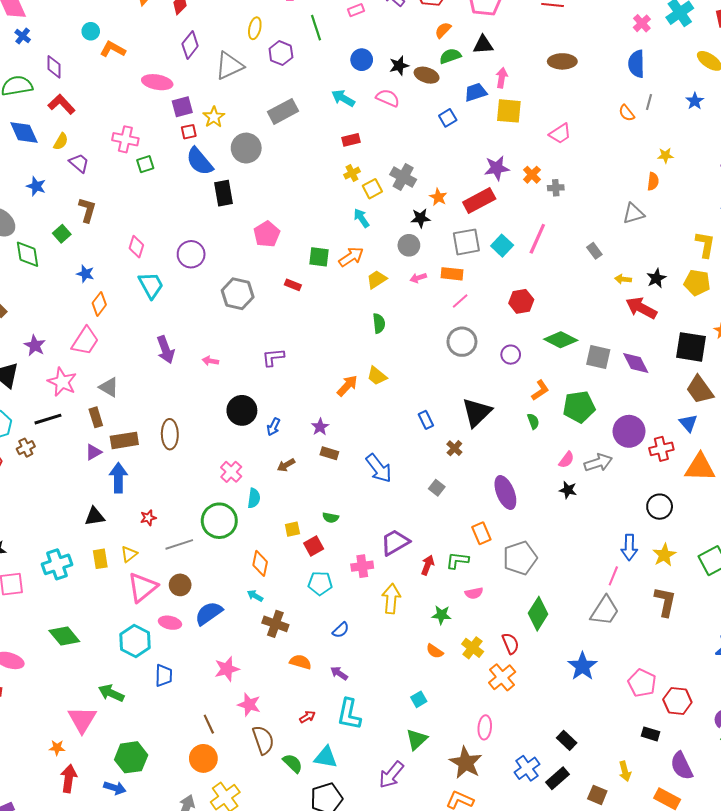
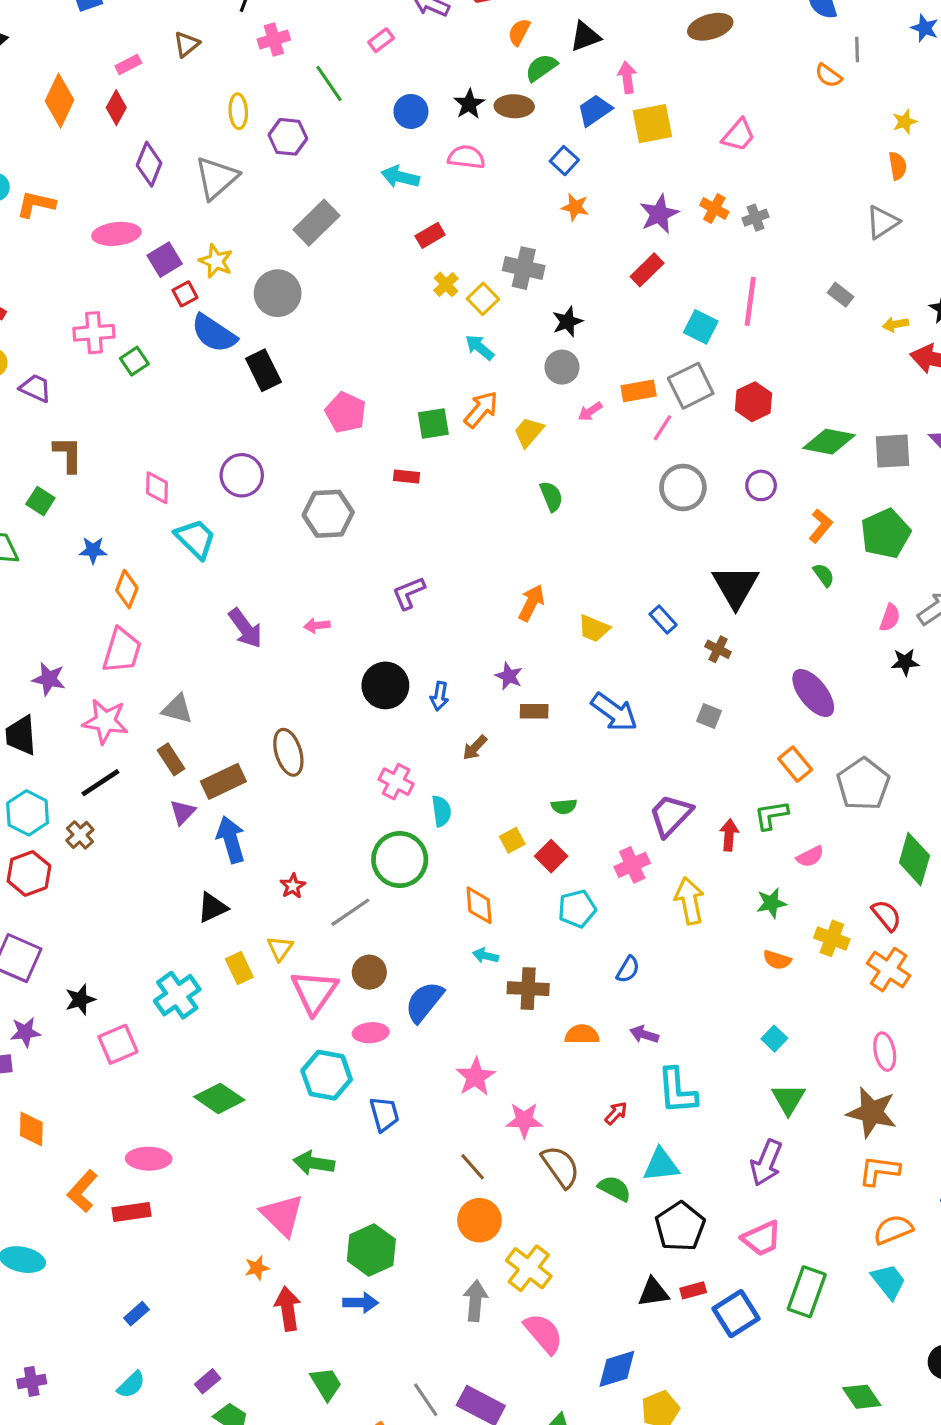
orange star: (438, 197) -> (575, 207), moved
red rectangle: (479, 200) -> (647, 270), size x0.7
gray square: (466, 242) -> (691, 386), moved
yellow trapezoid: (377, 376) -> (594, 628), moved

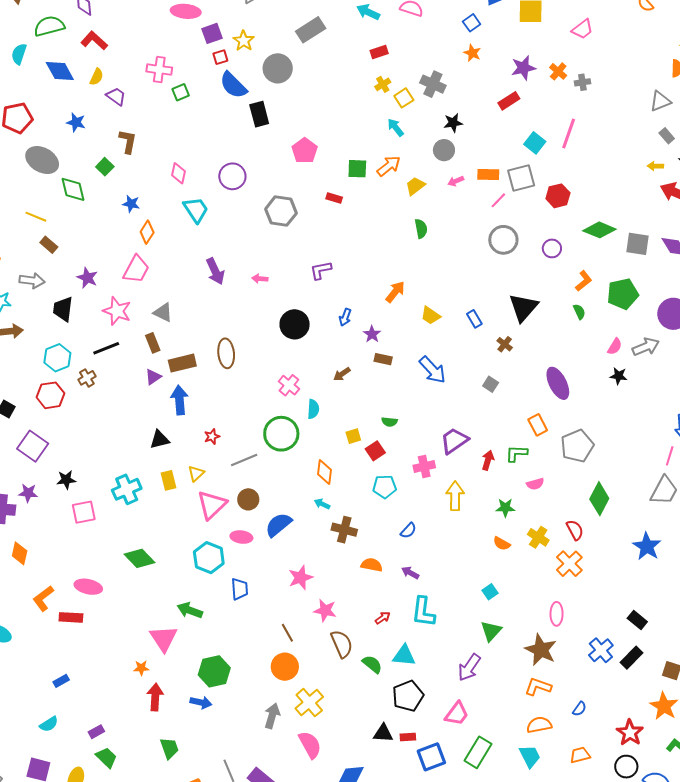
gray rectangle: (840, 295) -> (667, 136), moved
blue arrow: (439, 696) -> (345, 317), moved
pink trapezoid: (762, 1238) -> (457, 714), turned -40

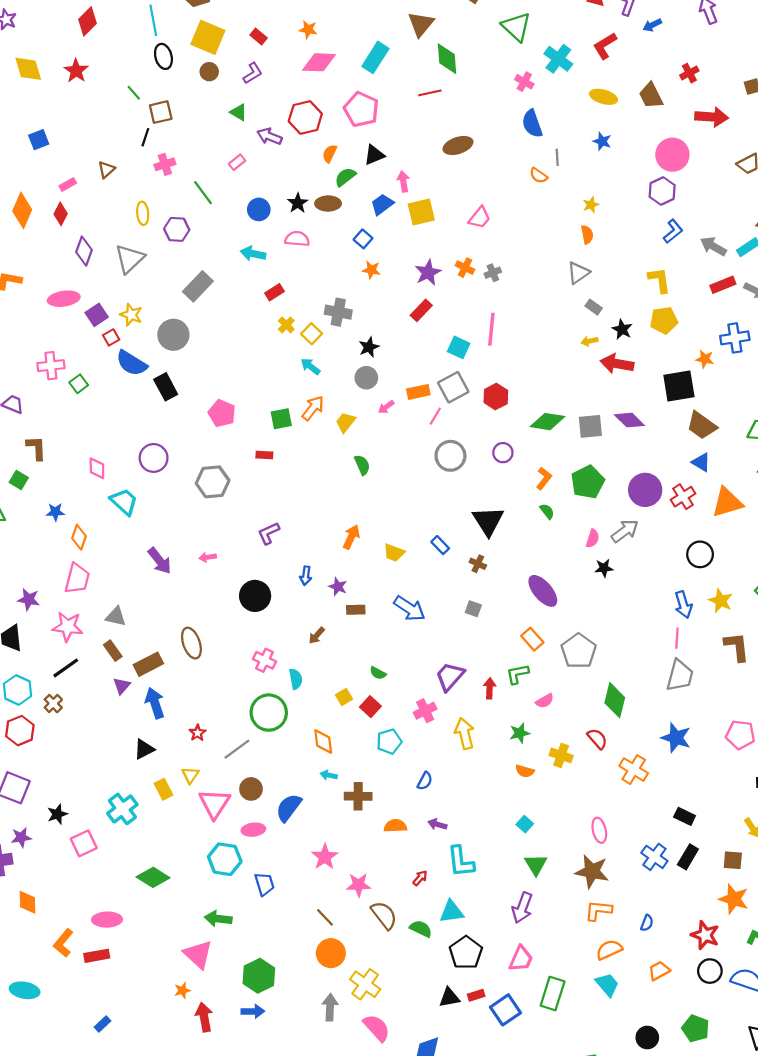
green semicircle: (389, 422) -> (378, 673), turned 35
orange cross: (569, 564) -> (634, 770), moved

